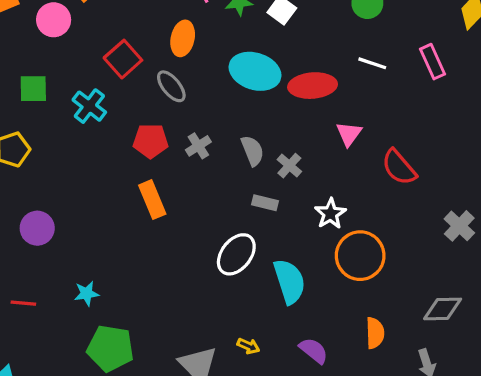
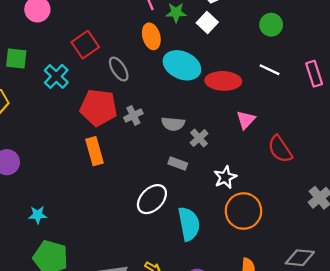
orange ellipse: (183, 38) -> (151, 36), moved, turned -35
red pentagon: (151, 141) -> (99, 108), size x1.4
gray semicircle: (252, 151) -> (173, 124), turned 110

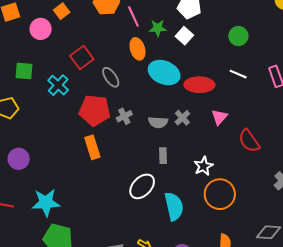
gray cross: (199, 138) -> (182, 118), moved
gray rectangle: (178, 163) -> (163, 156), turned 70
cyan star: (38, 215) -> (46, 203), size x1.8

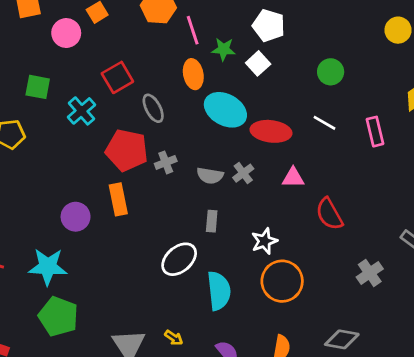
pink triangle: (219, 117) -> (293, 178), turned 42
purple circle: (19, 159) -> (76, 217), moved

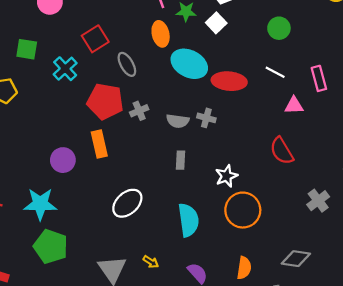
gray cross: (243, 173) -> (206, 118), turned -36
pink triangle: (293, 178) -> (294, 106), moved
white ellipse: (179, 259) -> (127, 203), moved

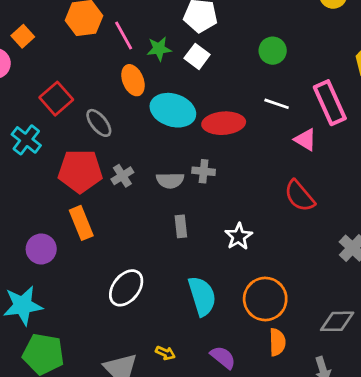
pink rectangle: (319, 78) -> (330, 103), size x1.4
pink triangle: (294, 106) -> (305, 140), turned 42
orange circle: (243, 210) -> (265, 299), moved

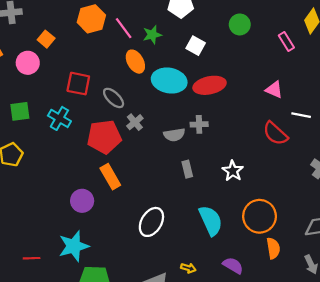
white square: (197, 56) -> (196, 46), moved
red square: (56, 99) -> (78, 84), turned -30
pink rectangle: (330, 103) -> (286, 41), moved, size x0.6
white line: (277, 104) -> (301, 115), moved
gray cross: (122, 176) -> (135, 122), moved

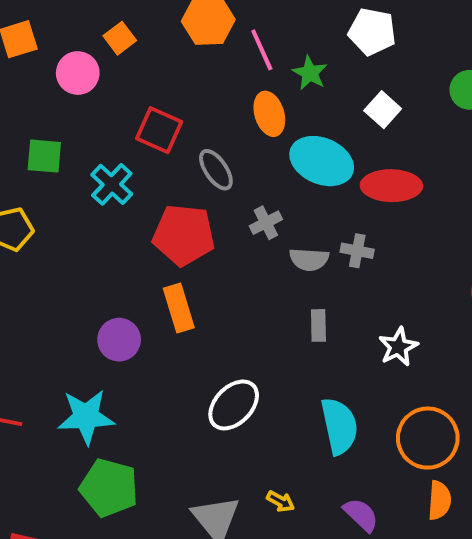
green star: (152, 35) -> (310, 73), turned 30
gray cross: (135, 122) -> (266, 223), moved

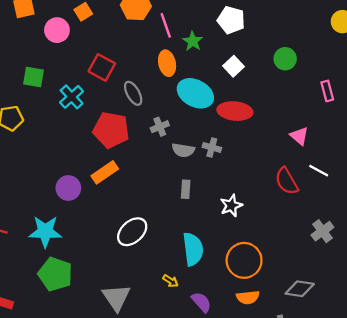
orange rectangle: (179, 308) -> (105, 172), turned 68
orange semicircle: (439, 500) -> (248, 297), turned 75
yellow arrow: (281, 501) -> (171, 281), moved

